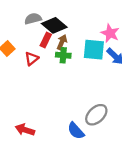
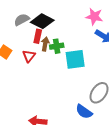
brown arrow: (62, 42) -> (45, 44), moved
cyan square: (94, 50) -> (75, 59), moved

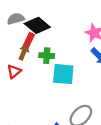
brown arrow: (45, 44) -> (24, 52), moved
red triangle: (29, 56) -> (14, 71), moved

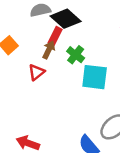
green cross: (47, 56) -> (76, 55), turned 32

